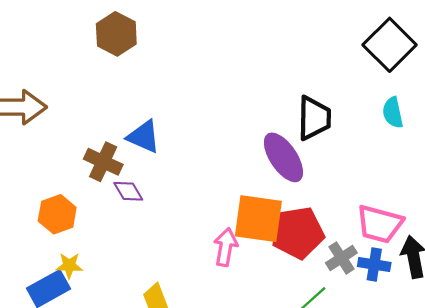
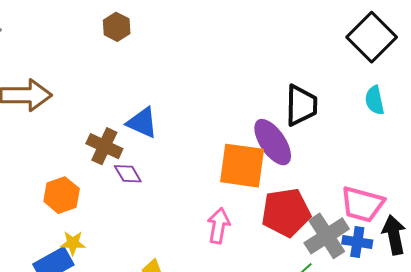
brown hexagon: (116, 34) -> (117, 27), size x0.7
orange square: (258, 219) -> (242, 166), moved
gray cross: (341, 258) -> (327, 236), size x1.5

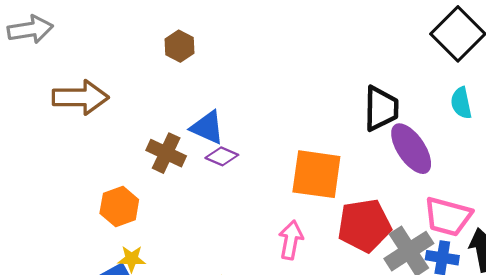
brown hexagon: (117, 27) -> (179, 46), moved
purple ellipse: (273, 142) -> (411, 149), moved
purple diamond: (128, 174) -> (222, 156), moved, turned -36

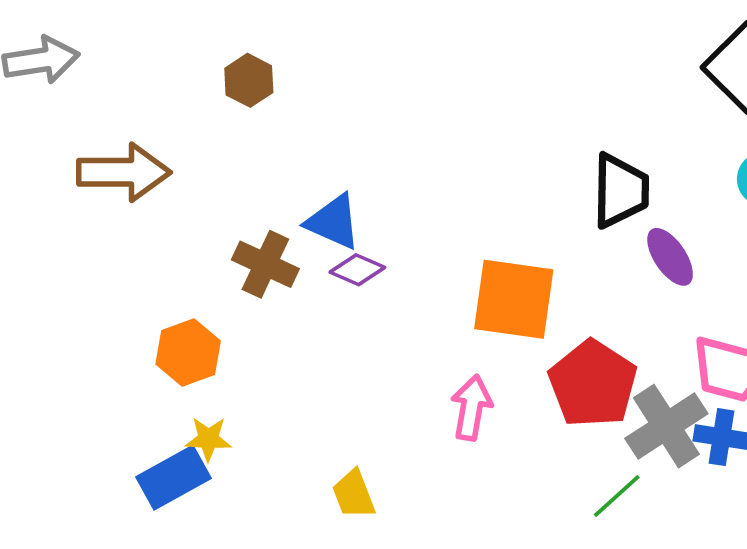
brown hexagon: (179, 46) -> (249, 80), moved
purple ellipse: (411, 149) -> (670, 257), size x0.7
red pentagon: (364, 225) -> (593, 384), turned -30

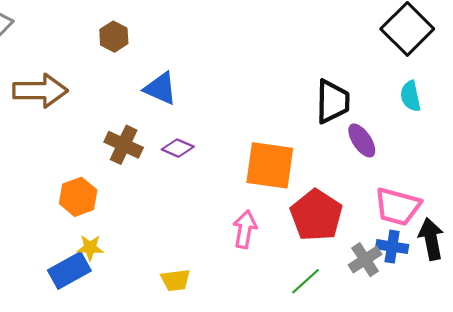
blue triangle: (333, 222) -> (160, 89), moved
gray cross: (666, 426) -> (365, 260), moved, size x0.7
yellow trapezoid: (354, 494) -> (176, 280), turned -76
green line: (617, 496) -> (305, 281), moved

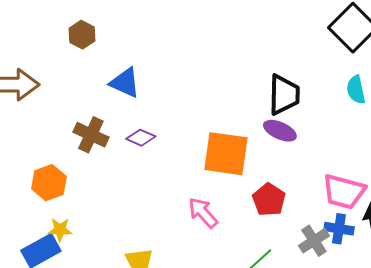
purple ellipse: (362, 140) -> (280, 131), moved, turned -32
red pentagon: (316, 215) -> (269, 200), size x0.7
pink arrow: (245, 229) -> (203, 213), turned -52

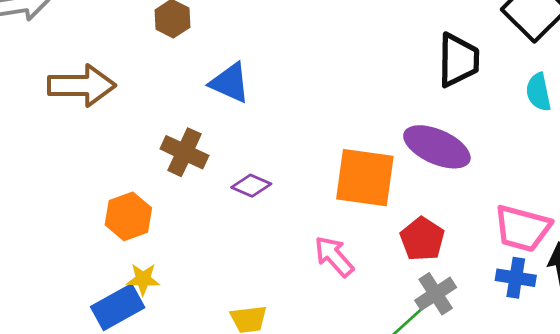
black trapezoid: (284, 95) -> (458, 60), moved
purple ellipse: (280, 131) -> (437, 147), size x1.5
purple diamond: (141, 138) -> (251, 186), moved
gray cross: (314, 241) -> (436, 294), moved

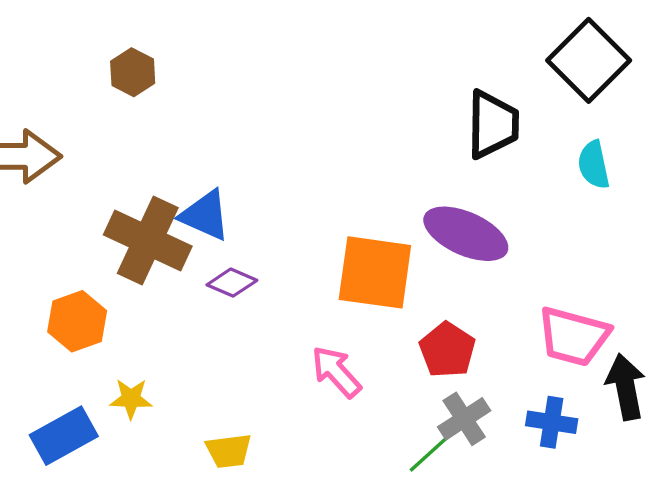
blue triangle: (230, 83) -> (205, 215), moved
brown cross: (184, 152) -> (148, 240), size x1.4
blue cross: (516, 278) -> (552, 422), moved
yellow star: (143, 279) -> (131, 399), moved

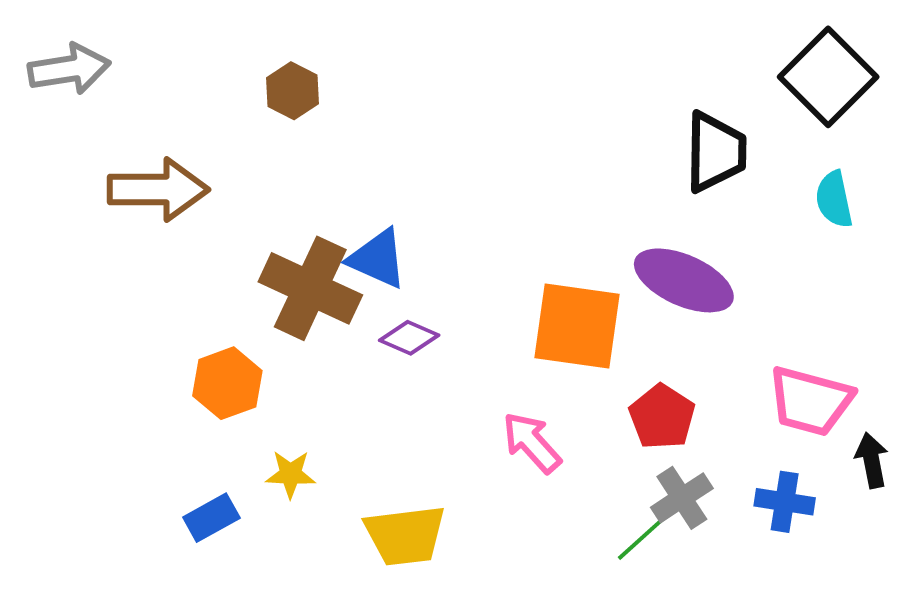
black arrow: (626, 387) -> (872, 460), size x0.7
blue rectangle: (64, 436) -> (211, 518), size x0.7
yellow trapezoid: (229, 451) -> (405, 535), size x1.5

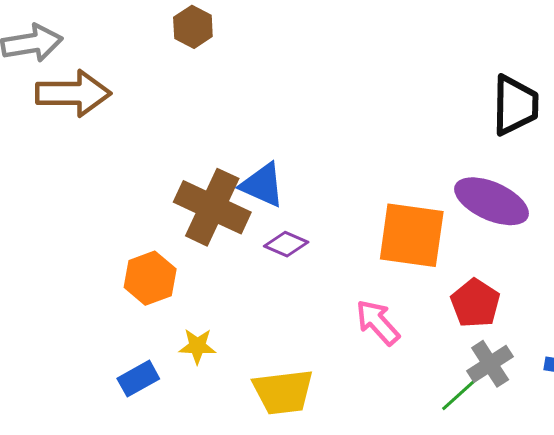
brown hexagon: (293, 91) -> (193, 27), moved
brown arrow: (158, 190) -> (73, 93), moved

